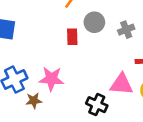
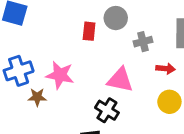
gray cross: (126, 30) -> (143, 42), moved
pink triangle: (121, 84) -> (120, 80), moved

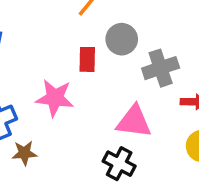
gray cross: (143, 42) -> (161, 68), size x1.4
pink star: (60, 75) -> (55, 98), moved

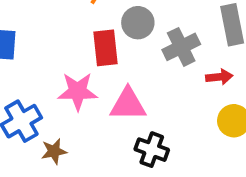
red rectangle: (87, 59) -> (106, 48), size x1.4
pink triangle: (134, 122) -> (128, 104), moved

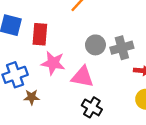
gray circle: (138, 23) -> (95, 45), moved
red rectangle: (106, 48) -> (40, 34), moved

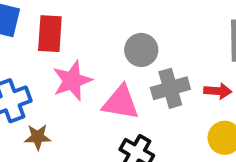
gray cross: (122, 48) -> (170, 88), moved
pink star: (53, 63) -> (72, 81), turned -30

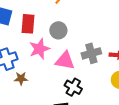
gray circle: (141, 50) -> (58, 30), moved

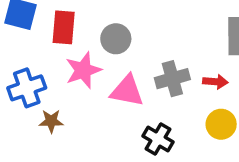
black cross: (73, 87) -> (158, 139), moved

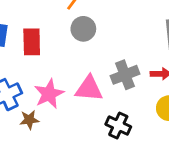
gray circle: (116, 39) -> (83, 29), moved
pink star: (83, 70) -> (49, 94), moved

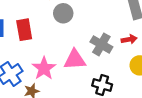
gray cross: (125, 75) -> (101, 44), turned -30

